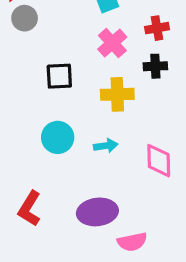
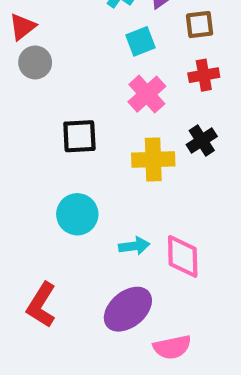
black cross: (155, 66) -> (202, 140), moved, turned -30
cyan arrow: (106, 146) -> (134, 246), moved
pink diamond: (159, 161) -> (183, 256), moved
purple ellipse: (97, 212) -> (128, 309), turned -33

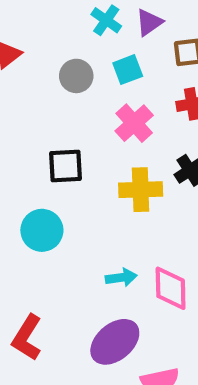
gray circle: (35, 62) -> (76, 76), moved
cyan circle: (77, 214) -> (42, 230), moved

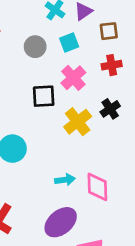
black square: (66, 166) -> (44, 96), moved
yellow cross: (141, 190) -> (78, 122), turned -36

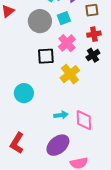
gray circle: (35, 47) -> (40, 21), size x1.5
black cross: (110, 109) -> (93, 55), moved

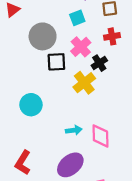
gray circle: (40, 21) -> (43, 36), moved
black cross: (93, 55) -> (99, 63), moved

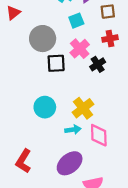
yellow cross: (84, 83) -> (83, 108), moved
cyan circle: (31, 105) -> (45, 107), moved

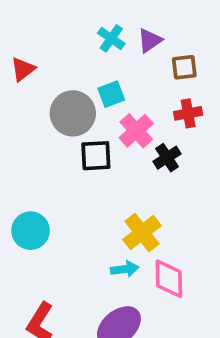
cyan square: (76, 21) -> (111, 94), moved
cyan circle: (45, 107) -> (31, 231), moved

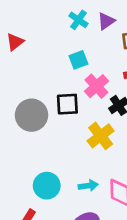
gray circle: (73, 113) -> (32, 115), moved
cyan circle: (31, 231) -> (47, 186), moved
yellow cross: (142, 233) -> (101, 136), moved

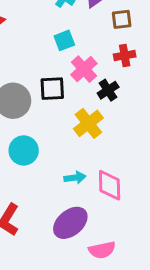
cyan circle: (47, 186) -> (24, 150), moved

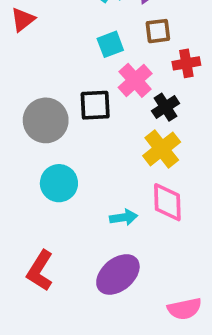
brown square: (122, 19) -> (158, 31), moved
yellow cross: (88, 123) -> (162, 149), moved
pink diamond: (110, 185) -> (167, 202), moved
pink semicircle: (102, 250) -> (184, 309), moved

